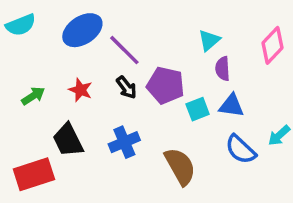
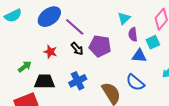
green arrow: (33, 96) -> (25, 67), moved
cyan square: (198, 109) -> (153, 42), moved
black trapezoid: (68, 140) -> (45, 82), turned 120
blue semicircle: (241, 149) -> (135, 82), moved

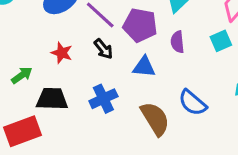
purple semicircle: (133, 34) -> (177, 42), moved
purple pentagon: (100, 46) -> (140, 25), moved
blue triangle: (139, 56) -> (144, 67), moved

